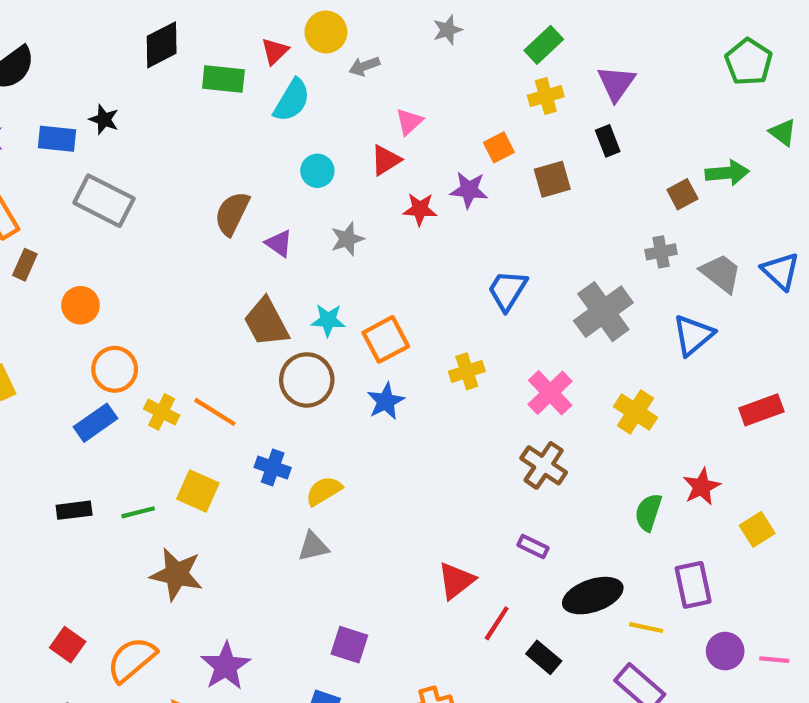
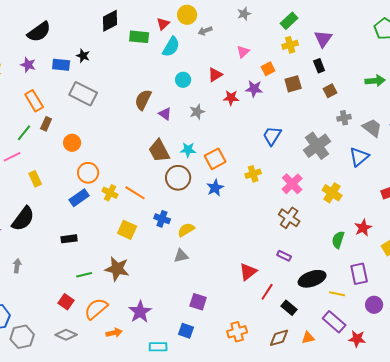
pink triangle: (409, 122) -> (243, 52), moved
brown square: (682, 194) -> (330, 91), moved
green line: (138, 512) -> (84, 275), moved

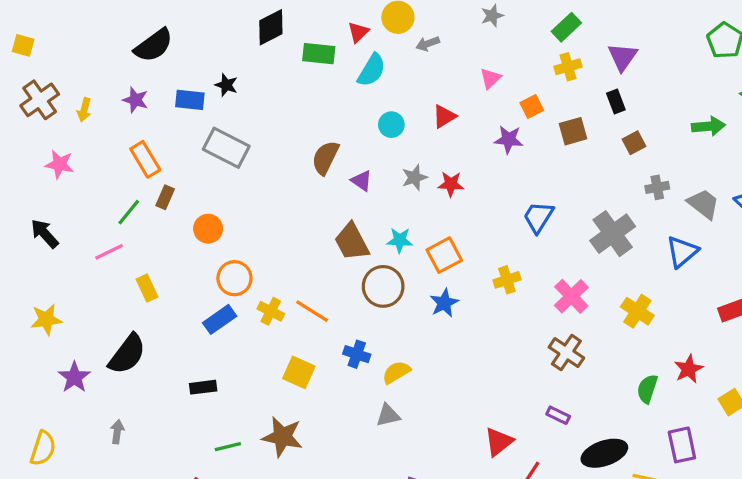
red star: (231, 98) -> (451, 184), moved

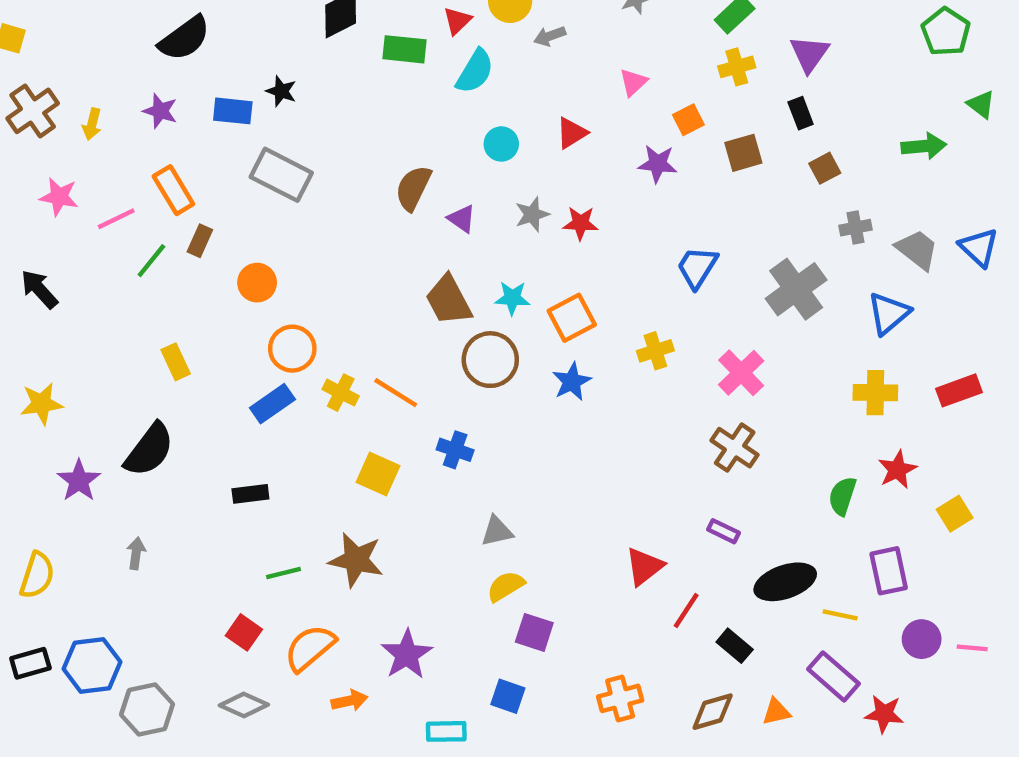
pink line: (109, 252) -> (116, 219), moved
yellow cross: (637, 311) -> (875, 393), moved, turned -32
yellow semicircle: (396, 372) -> (506, 586), moved

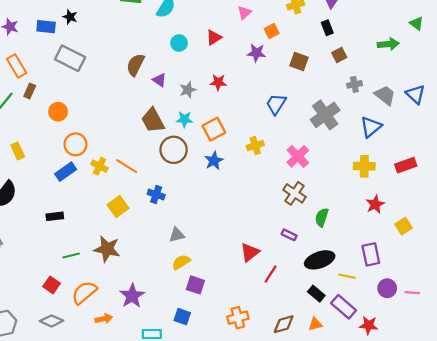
brown square: (743, 153) -> (299, 62), moved, turned 36
gray star: (532, 214) -> (188, 90), moved
yellow square: (378, 474) -> (118, 206), turned 30
green semicircle: (842, 496) -> (322, 217), moved
black rectangle: (735, 646) -> (316, 294), moved

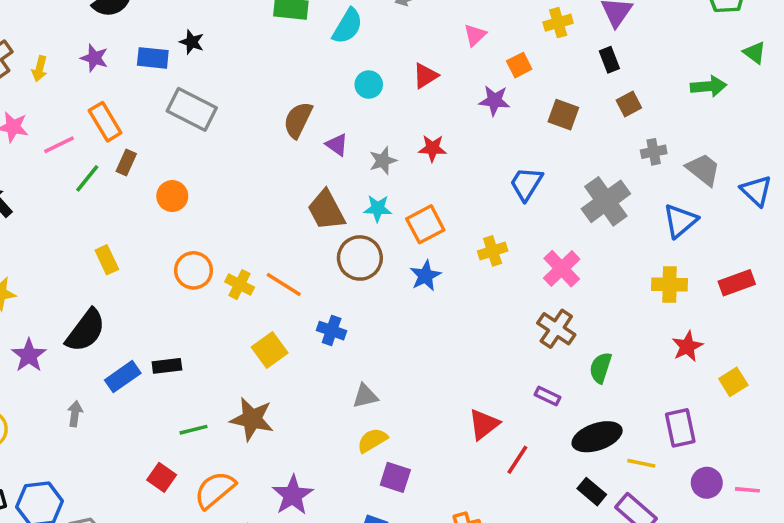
blue triangle: (416, 94) -> (756, 191), moved
orange circle: (75, 144) -> (194, 270), moved
blue rectangle: (66, 172) -> (123, 377), moved

